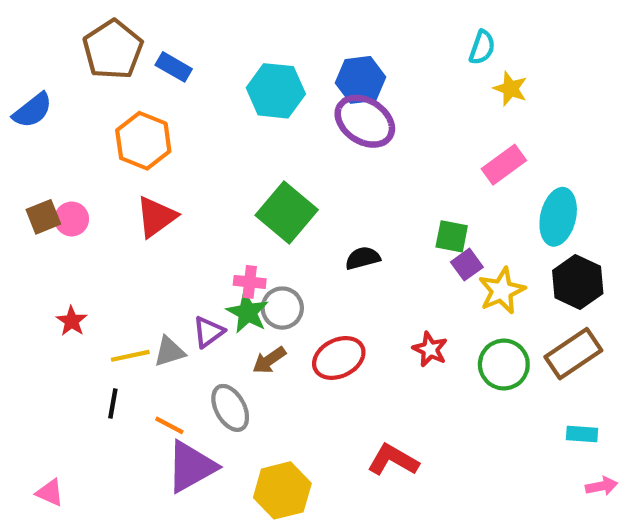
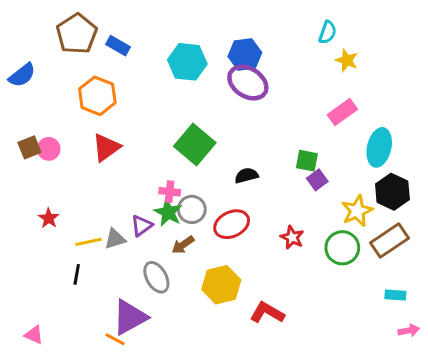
yellow star: (502, 291) -> (357, 211), moved
red ellipse: (339, 358) -> (232, 224), moved
orange line: (169, 425) -> (115, 339), moved
yellow hexagon: (282, 490) -> (221, 285), moved

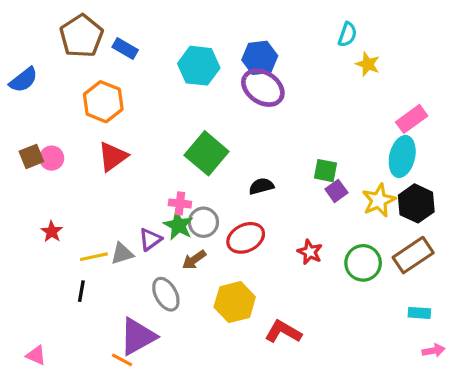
pink rectangle: (342, 112) -> (412, 119), moved
yellow star: (357, 211) -> (379, 200), moved

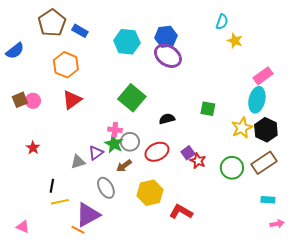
purple square: (336, 191) -> (188, 153), moved
yellow line: (94, 257) -> (60, 202), moved

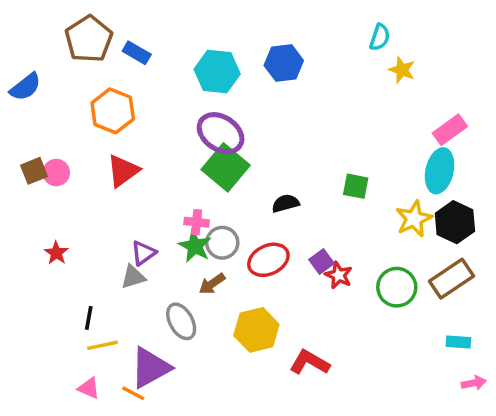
purple ellipse: (168, 56) -> (221, 133), moved
purple triangle: (96, 153) -> (144, 253), moved
pink triangle: (23, 227) -> (89, 388), moved

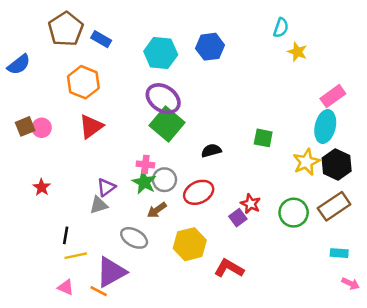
purple square: (321, 262) -> (238, 218), moved
gray ellipse: (181, 321) -> (134, 238), turned -32
pink arrow: (474, 383) -> (351, 283), turned 36

